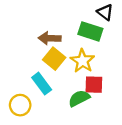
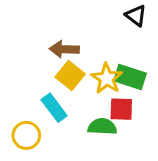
green rectangle: (90, 31) -> (130, 77), moved
green semicircle: (79, 98) -> (102, 127), turned 30

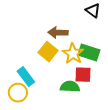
brown arrow: (64, 49) -> (58, 33), moved
cyan rectangle: (54, 108) -> (26, 77), moved

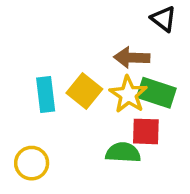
brown arrow: (58, 33) -> (132, 58), moved
cyan rectangle: (26, 77) -> (46, 95), moved, turned 30

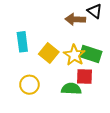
brown arrow: (132, 58) -> (75, 19), moved
cyan rectangle: (46, 95) -> (22, 42), moved
yellow circle: (32, 163) -> (29, 85), moved

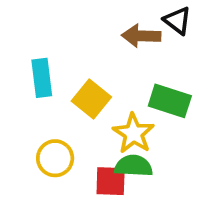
yellow star: (74, 55) -> (133, 133), moved
red square: (85, 76) -> (111, 181), moved

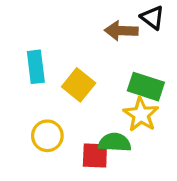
yellow star: (133, 133) -> (141, 114), moved

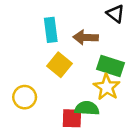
brown arrow: (121, 31) -> (86, 37), moved
cyan rectangle: (36, 67) -> (51, 30), moved
yellow circle: (47, 136) -> (25, 97), moved

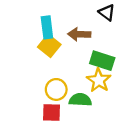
yellow square: (59, 65) -> (49, 46), moved
yellow circle: (25, 97) -> (56, 89), moved
red square: (72, 118) -> (52, 112), moved

